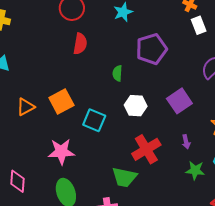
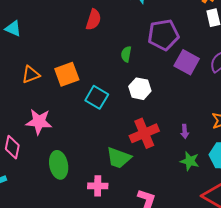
purple square: (179, 101) -> (187, 62), moved, turned -35
pink star: (61, 152) -> (39, 122), moved

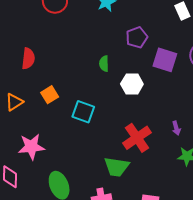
red semicircle: (93, 20) -> (28, 59), moved
purple pentagon: (163, 35) -> (137, 37), size x0.7
orange square: (67, 74) -> (50, 95), size x0.7
white hexagon: (140, 89) -> (132, 84), moved

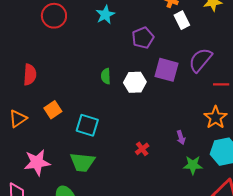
purple pentagon: (137, 37) -> (143, 38), moved
white hexagon: (132, 84) -> (135, 82), moved
red cross: (137, 138) -> (142, 149), size x0.5
green trapezoid: (117, 167) -> (82, 162), moved

